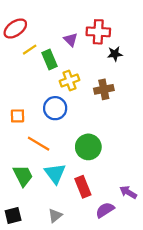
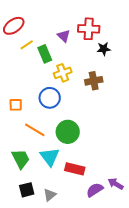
green circle: (88, 147) -> (68, 132), moved
red rectangle: (83, 187) -> (75, 169), turned -54
purple arrow: (128, 192) -> (116, 184), moved
black square: (13, 216) -> (27, 190), moved

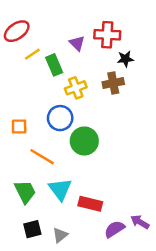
brown cross: (94, 81) -> (113, 83), moved
green circle: (68, 132) -> (84, 141), moved

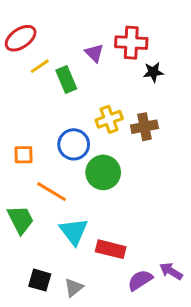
brown cross: (113, 83) -> (144, 127), moved
yellow cross: (76, 88) -> (109, 119), moved
green trapezoid: (25, 192) -> (21, 220), moved
black square: (32, 229) -> (40, 280), turned 30

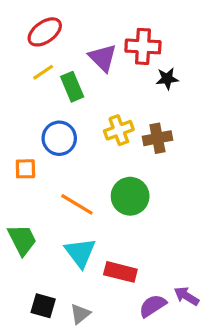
red ellipse: (21, 38) -> (45, 32), moved
purple triangle: (94, 53) -> (103, 58), size x1.4
blue circle: (74, 144) -> (59, 138), moved
green circle: (103, 172) -> (130, 196), moved
orange line: (52, 192) -> (77, 204), moved

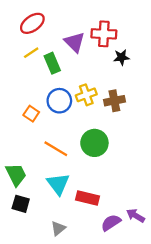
blue circle: (59, 138) -> (59, 101), moved
orange square: (25, 169) -> (31, 114), moved, turned 35
black square: (43, 306) -> (21, 204), moved

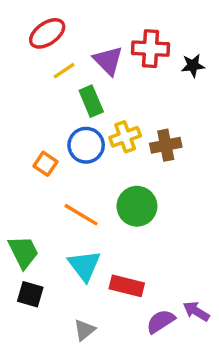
yellow line: (31, 53) -> (64, 71), moved
black star: (121, 57) -> (193, 66), moved
green rectangle: (52, 63) -> (91, 101), moved

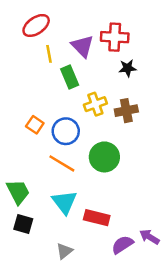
black star: (193, 66) -> (128, 68), moved
yellow line: (64, 71) -> (49, 54), turned -66
blue circle: (86, 145) -> (66, 131), moved

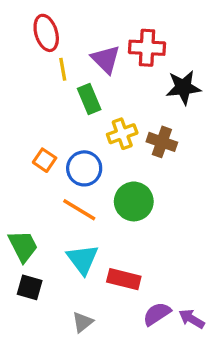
red ellipse: (36, 26) -> (46, 33), turned -72
black star: (128, 68) -> (183, 87), moved, size x1.5
brown cross: (126, 111) -> (162, 142), turned 30
purple arrow: (149, 237) -> (192, 319), moved

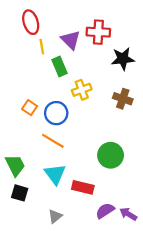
brown cross: (162, 142) -> (123, 99), moved
green circle: (134, 201) -> (111, 155), moved

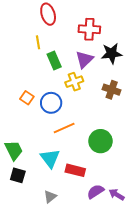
red ellipse: (31, 22) -> (48, 14), moved
purple triangle: (71, 40) -> (84, 59), moved, turned 30
orange line: (53, 141) -> (64, 128), moved, turned -55

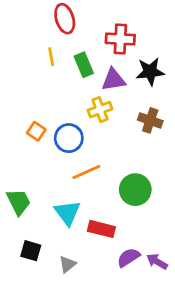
purple triangle: (84, 59) -> (114, 80), turned 36
green rectangle: (54, 60) -> (84, 65), moved
black square: (18, 175) -> (31, 251), moved

